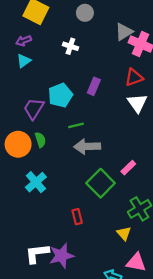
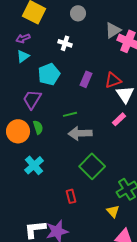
red triangle: (134, 77) -> (113, 80), moved
cyan pentagon: (60, 95) -> (49, 74), moved
pink rectangle: (128, 168) -> (119, 119), moved

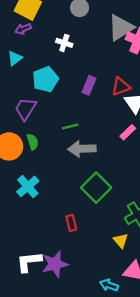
gray triangle: (113, 30) -> (121, 28), size x1.4
purple arrow: (23, 38) -> (23, 29), moved

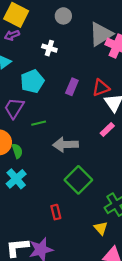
green line: (70, 126) -> (39, 123), moved
green semicircle: (33, 142) -> (17, 151), moved

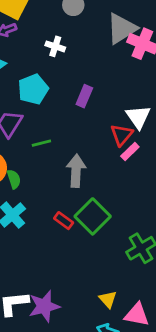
red triangle: (101, 88) -> (122, 135), moved, turned -30
gray arrow: (65, 145) -> (76, 171), turned 95
red rectangle: (56, 212) -> (64, 221), moved, turned -40
yellow triangle: (101, 228) -> (108, 299), moved

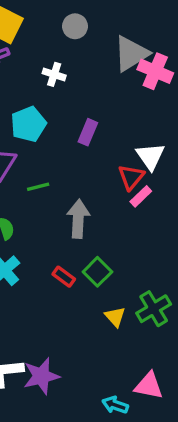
green square: (93, 216) -> (97, 272), size x0.7
yellow triangle: (108, 299) -> (115, 317), moved

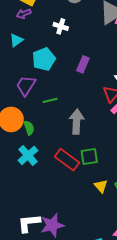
green square: (97, 272) -> (89, 156), turned 36
red rectangle: (64, 277) -> (67, 160), size x1.6

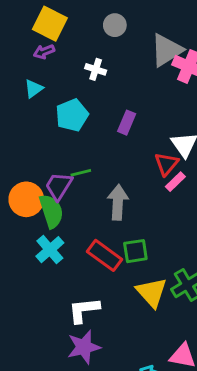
purple trapezoid: (26, 86) -> (59, 186), moved
green semicircle: (29, 128) -> (51, 211), size x1.6
yellow triangle: (101, 186) -> (152, 292), size x1.6
white L-shape: (29, 223) -> (84, 310), moved

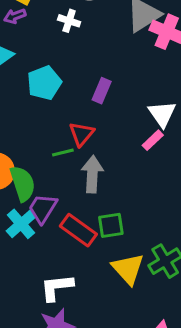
white cross: (96, 69) -> (69, 21), moved
red triangle: (166, 164) -> (81, 134), moved
green line: (81, 173) -> (63, 153), moved
pink rectangle: (175, 182) -> (153, 140), moved
purple trapezoid: (59, 186) -> (43, 208), moved

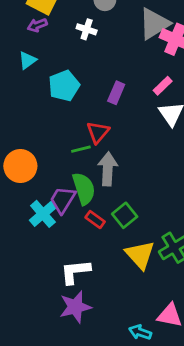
pink rectangle: (153, 140) -> (163, 86), moved
green semicircle: (23, 184) -> (84, 189), moved
green square: (111, 225) -> (125, 215), turned -30
red rectangle: (78, 230) -> (95, 220), size x0.6

